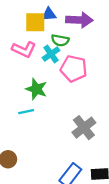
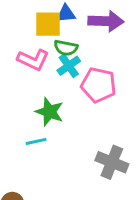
green semicircle: (60, 40) -> (66, 48), moved
gray cross: (84, 128) -> (112, 162), turned -30

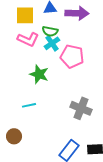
yellow square: (48, 24) -> (25, 15), moved
cyan line: (36, 141) -> (29, 105), moved

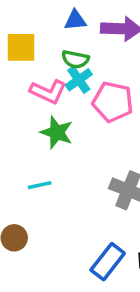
yellow square: (25, 15) -> (21, 47), moved
pink L-shape: (28, 39) -> (48, 92), moved

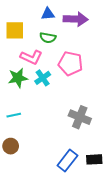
cyan cross: (79, 80) -> (43, 78), moved
green star: (57, 132) -> (18, 78), moved, turned -30
cyan line: (40, 185) -> (14, 115), moved

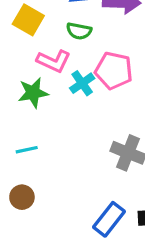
yellow square: (15, 30) -> (28, 20), turned 30
cyan cross: (43, 78) -> (82, 83), moved

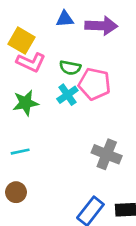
green semicircle: (79, 31) -> (70, 68), moved
pink L-shape: (54, 61) -> (31, 62), moved

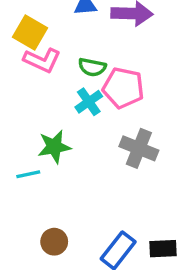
green star: (25, 103) -> (54, 147), moved
gray cross: (107, 154) -> (139, 148), moved
brown circle: (16, 192) -> (54, 242), moved

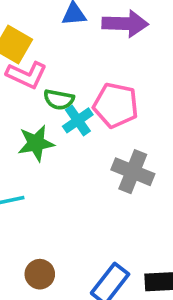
green semicircle: (92, 67) -> (59, 100), moved
green star: (54, 147) -> (36, 143), moved

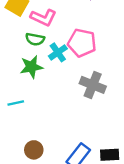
pink L-shape: (27, 75) -> (43, 18), moved
green semicircle: (59, 100) -> (35, 39), moved

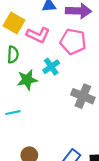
green semicircle: (35, 39) -> (13, 55), moved, turned -98
pink pentagon: (82, 43) -> (73, 42), moved

